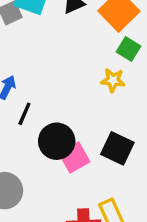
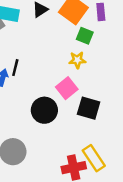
black line: (24, 114) -> (15, 68), moved
pink square: (74, 158) -> (67, 88), moved

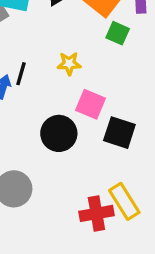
yellow star: (77, 60) -> (69, 64), moved
pink square: (67, 88) -> (91, 104), turned -30

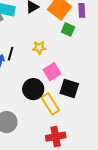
pink square: (91, 104) -> (52, 72), turned 36
yellow rectangle: (124, 201) -> (50, 104), moved

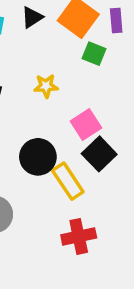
pink square: (52, 72) -> (86, 125), moved
black square: (69, 89) -> (99, 154), turned 30

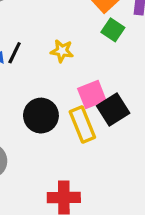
black square: (99, 154) -> (113, 110), moved
yellow rectangle: (68, 181) -> (82, 124), moved

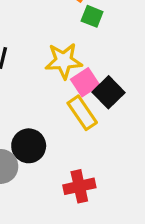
yellow star: (62, 51) -> (64, 61), moved, size x1.6
black circle: (41, 116) -> (29, 146), moved

